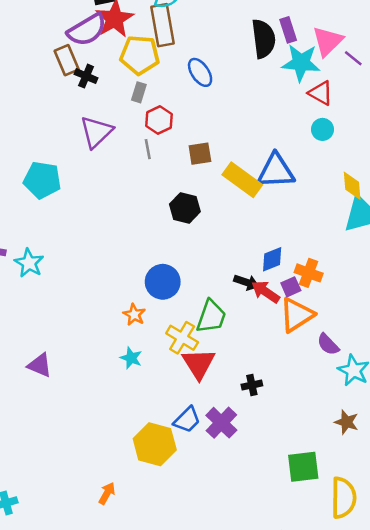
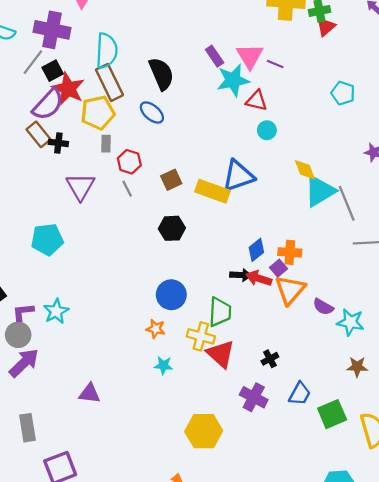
black semicircle: (264, 39) -> (161, 74), moved
cyan star: (29, 263) -> (56, 311), turned 30
blue trapezoid: (187, 420) -> (300, 394), moved

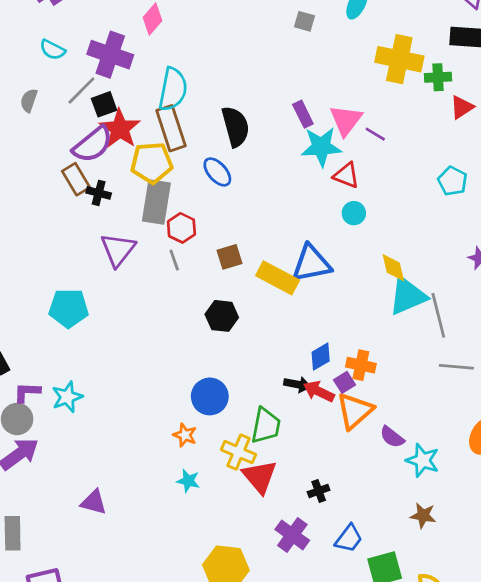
red triangle: (326, 27) -> (462, 107), moved
gray rectangle: (106, 144) -> (156, 202), size x2.0

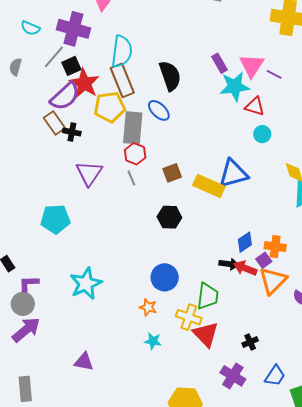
gray rectangle: (156, 202) -> (133, 128), moved
cyan star: (67, 397) -> (86, 284), moved, size x1.4

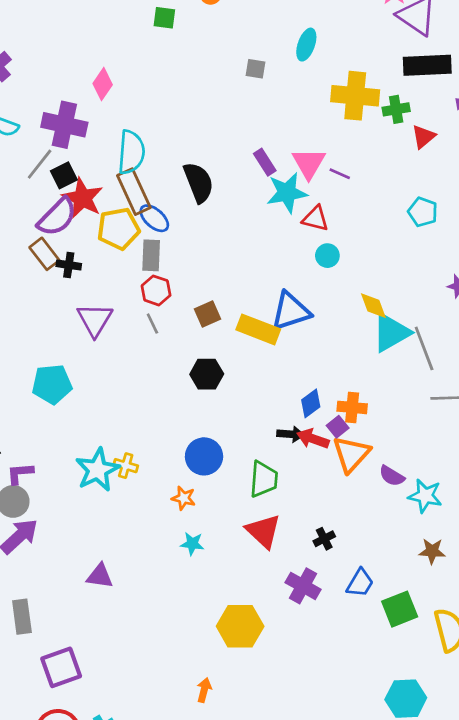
blue ellipse: (159, 110) -> (154, 218), moved
gray rectangle: (133, 128) -> (151, 255), size x0.7
yellow cross: (189, 317) -> (126, 466), moved, size x0.7

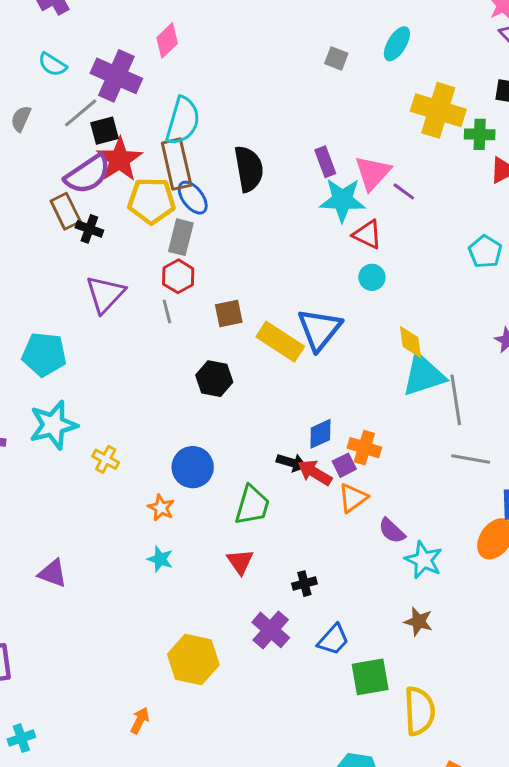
blue triangle: (291, 311) -> (319, 329), turned -45
orange triangle: (351, 454) -> (353, 498), size x0.7
cyan star: (97, 470) -> (53, 425), moved
red triangle: (263, 531) -> (240, 562), size x0.7

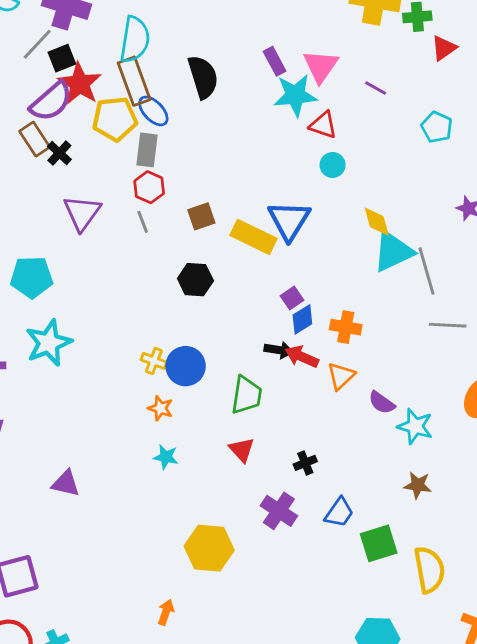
purple line: (404, 191) -> (376, 88), moved
black cross: (89, 229) -> (59, 153), turned 30
yellow cross: (106, 459) -> (154, 361), moved
purple square: (344, 465) -> (292, 298), moved

